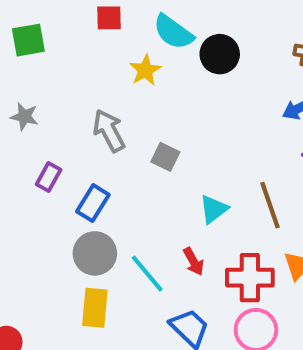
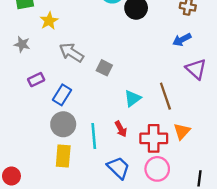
yellow star: (145, 70) -> (49, 21), moved
gray arrow: (109, 131) -> (71, 53), turned -30
purple rectangle: (49, 177) -> (36, 80), turned 35
cyan line: (147, 274) -> (94, 136), turned 35

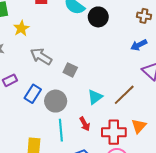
brown line: (165, 96) -> (124, 95), turned 65
gray circle: (63, 124) -> (56, 101), moved

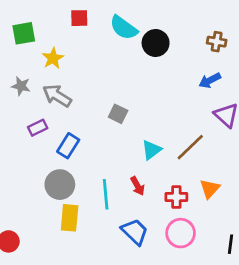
gray arrow: (41, 56) -> (57, 96), moved
gray circle: (56, 101) -> (60, 185), moved
red cross: (114, 132) -> (176, 197), size x0.7

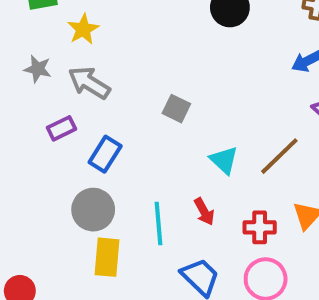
cyan triangle: (151, 150) -> (224, 160), turned -40

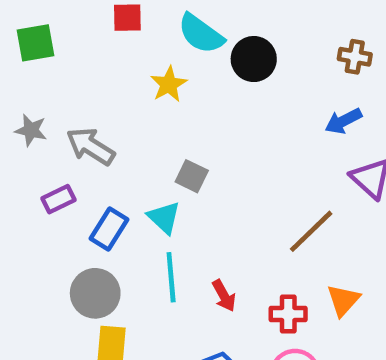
yellow star: (83, 29) -> (169, 84), moved
cyan triangle: (224, 160) -> (164, 218), moved
cyan line: (159, 223) -> (171, 277), moved

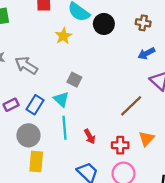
brown cross: (355, 57) -> (143, 23), moved
purple rectangle: (58, 199) -> (11, 105), moved

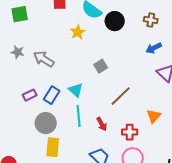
gray square: (74, 80) -> (101, 66), moved, turned 32
brown line: (131, 106) -> (121, 96), moved
orange triangle: (146, 139) -> (154, 116), moved

